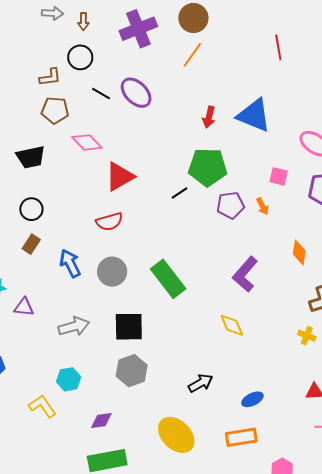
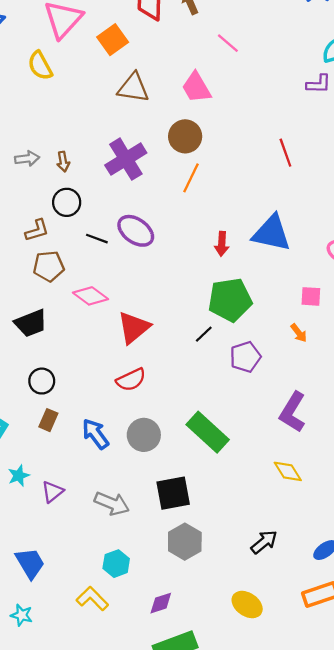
purple pentagon: (230, 205) -> (245, 357), moved
purple triangle: (24, 307) -> (52, 492), turned -35
gray arrow: (74, 326) -> (112, 503), turned 48
yellow ellipse: (176, 435) -> (247, 605), size x0.7

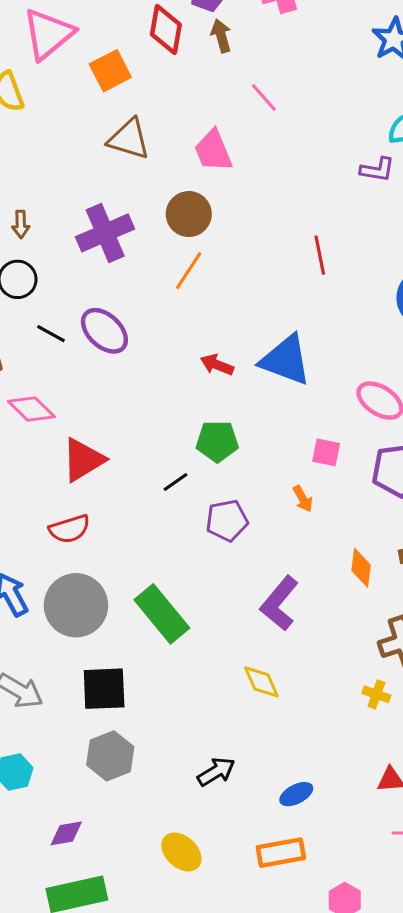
red arrow: (222, 244) -> (217, 365), turned 100
green pentagon: (230, 300) -> (217, 441), size x0.7
gray circle: (144, 435) -> (76, 605), size x1.4

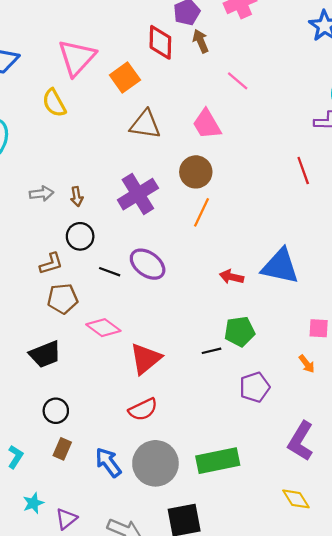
red line: (320, 255) -> (303, 171), moved
black line: (175, 482) -> (212, 351), moved, turned 30
green rectangle: (162, 614) -> (218, 461), turned -54

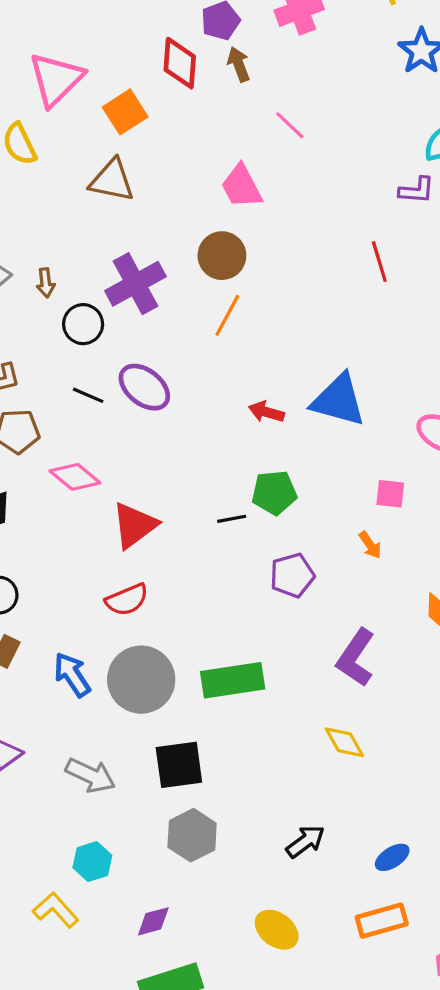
brown triangle: (145, 124) -> (112, 180), moved
black circle: (80, 236) -> (83, 324), moved

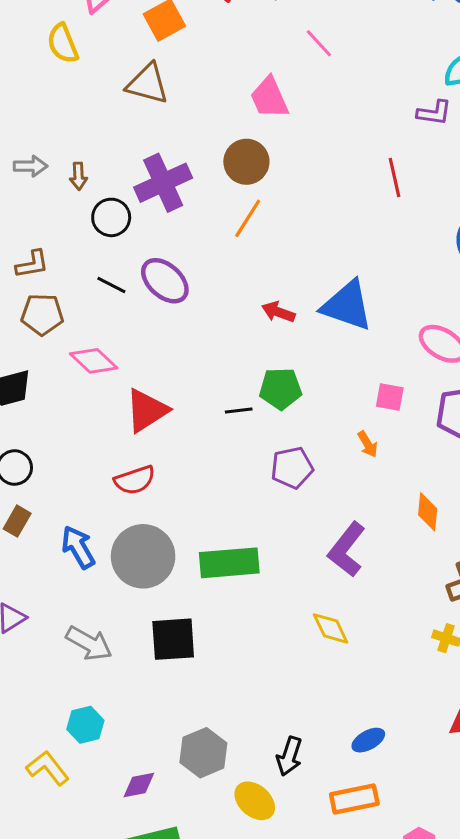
gray hexagon: (192, 835) -> (203, 753), moved
black arrow: (305, 841) -> (289, 756), moved, turned 141

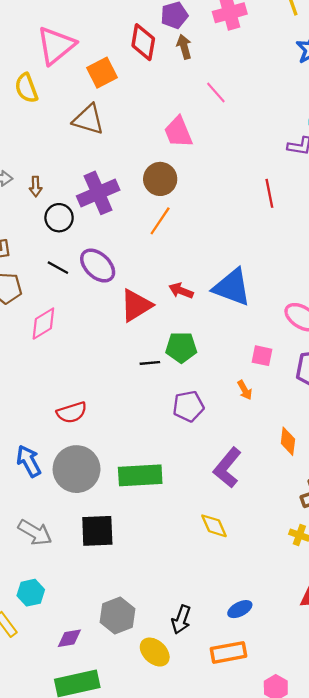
pink diamond: (94, 361) -> (43, 324), turned -76
red triangle: (147, 410) -> (136, 305), moved

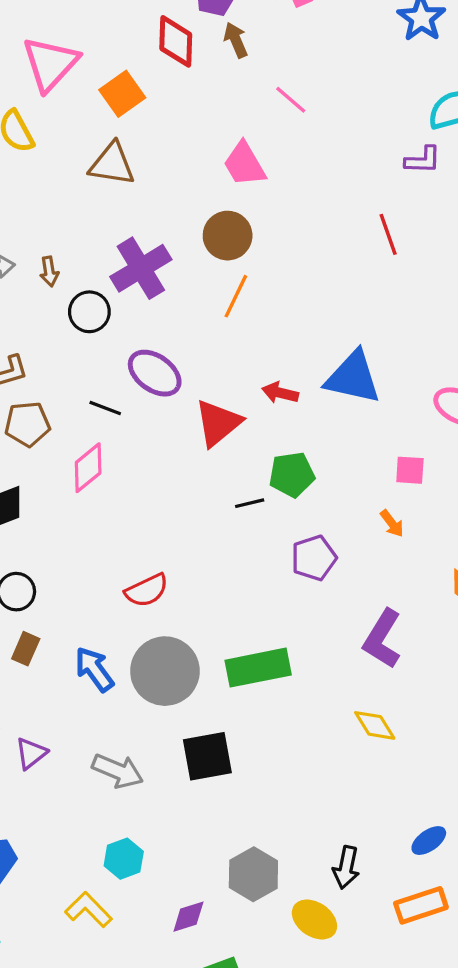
black line: (58, 268) -> (105, 408), moved

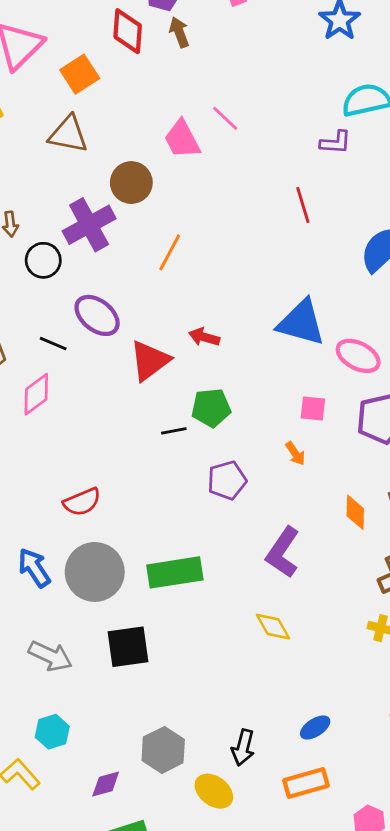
pink line: (291, 100) -> (225, 118), moved
brown circle: (228, 236) -> (131, 183), moved
blue triangle: (353, 377) -> (301, 323), moved

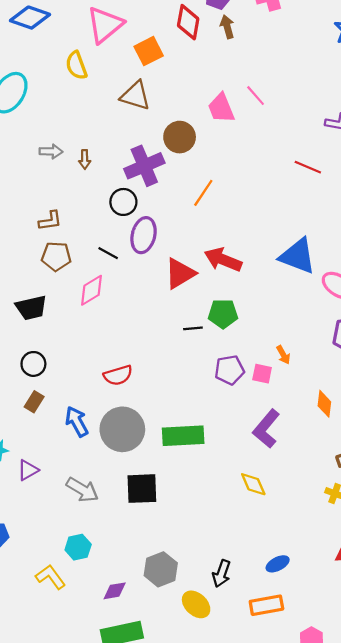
red line: (303, 205) -> (308, 167), turned -56
black circle: (43, 260) -> (123, 202), moved
purple ellipse: (97, 315) -> (144, 235), turned 60
red arrow: (204, 337) -> (223, 260), size x1.6
pink square: (313, 409) -> (262, 374), moved

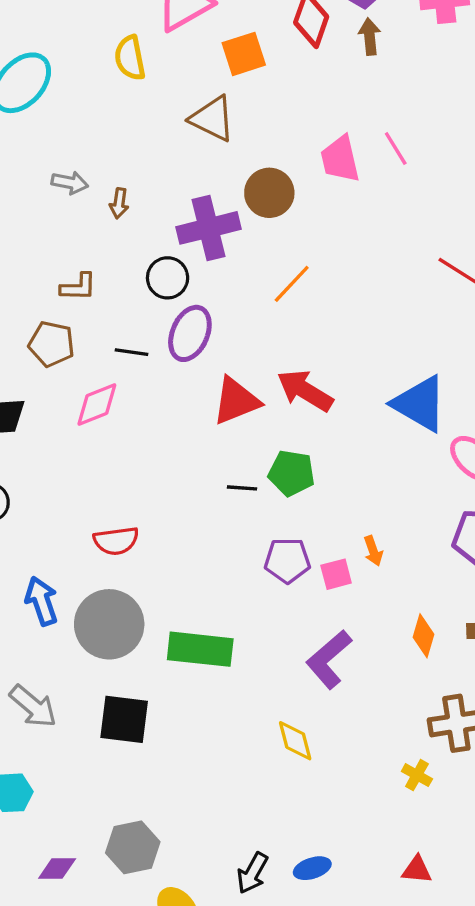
brown L-shape: (50, 221) -> (78, 287), moved
black line: (108, 253) -> (131, 352), turned -30
pink square: (262, 374) -> (336, 574), turned -36
black arrow: (221, 574) -> (252, 873), moved

